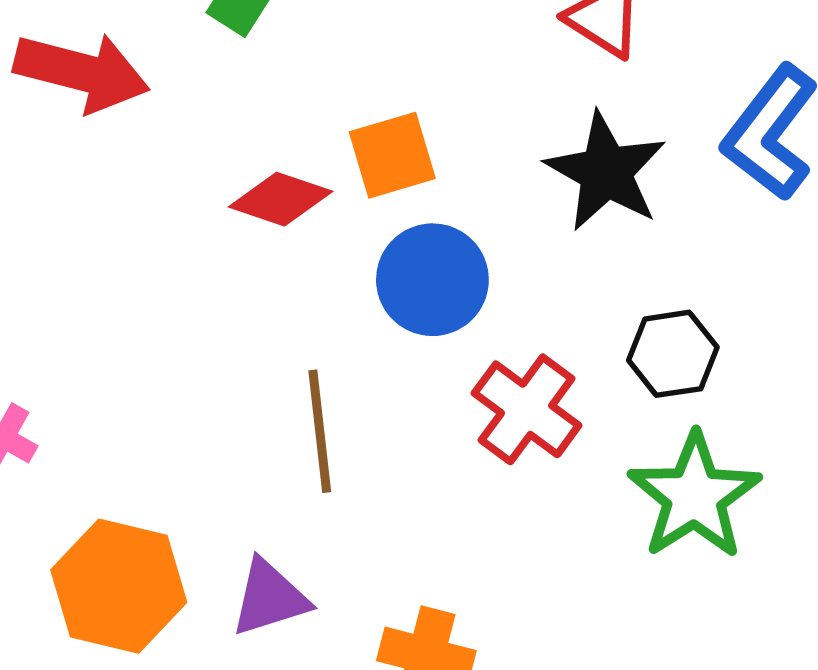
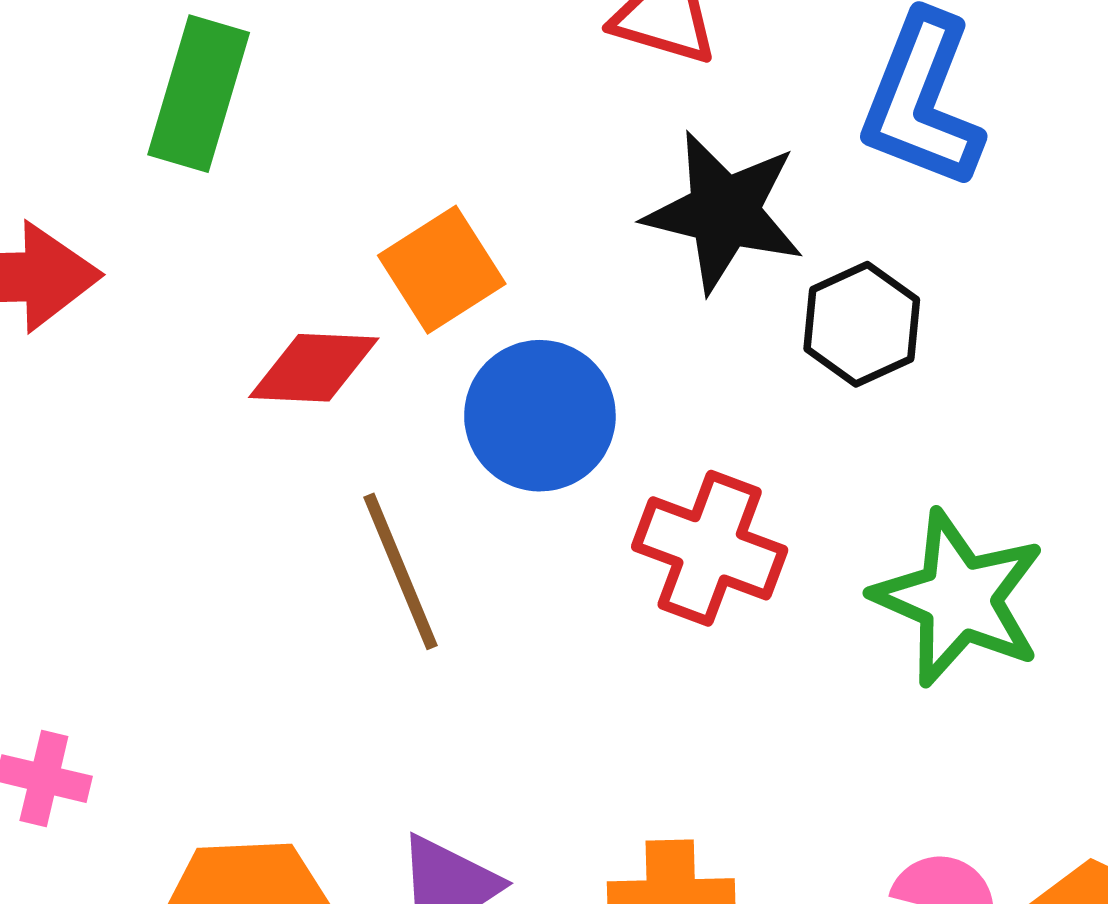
black hexagon: (673, 354) -> (862, 324), moved
brown line: (320, 431) -> (400, 571), moved

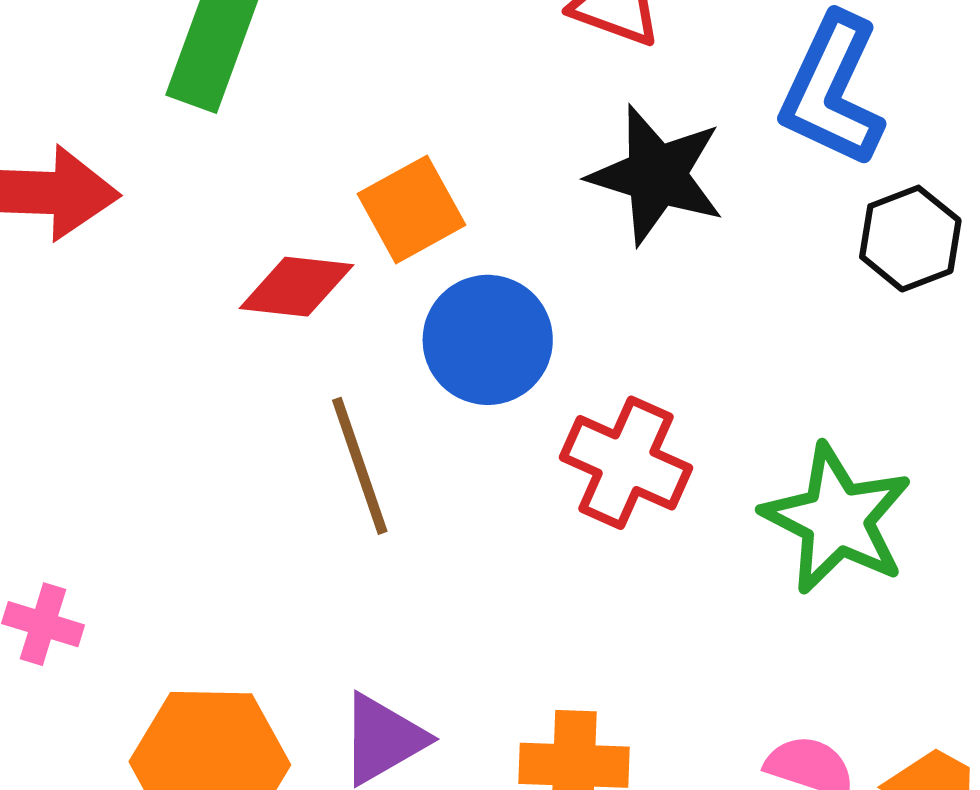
black hexagon: (862, 324) -> (910, 239), moved

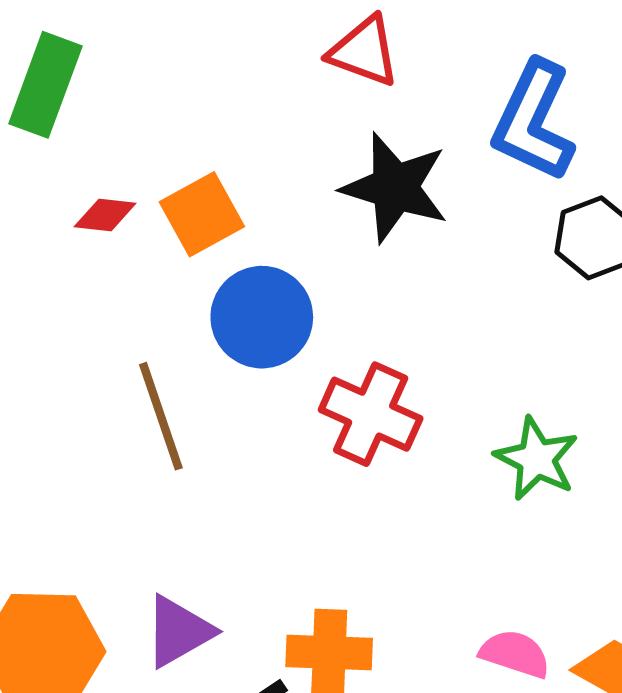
red diamond: (296, 287) -> (105, 215), moved, size x0.7
green star: (837, 519) -> (537, 459), size x0.7

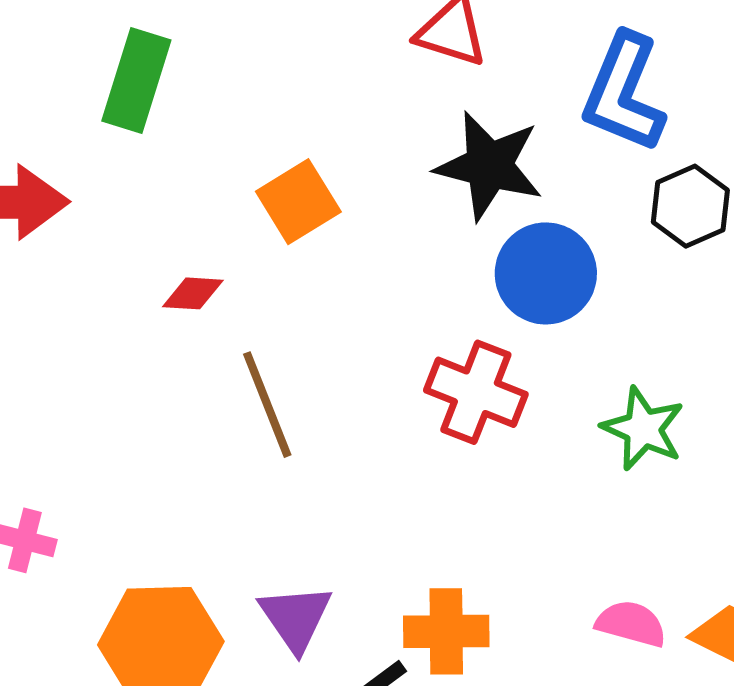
red diamond: (105, 215) -> (193, 293), moved
blue circle: (262, 317) -> (546, 273), moved
purple triangle: (179, 631) -> (295, 618), turned -32

